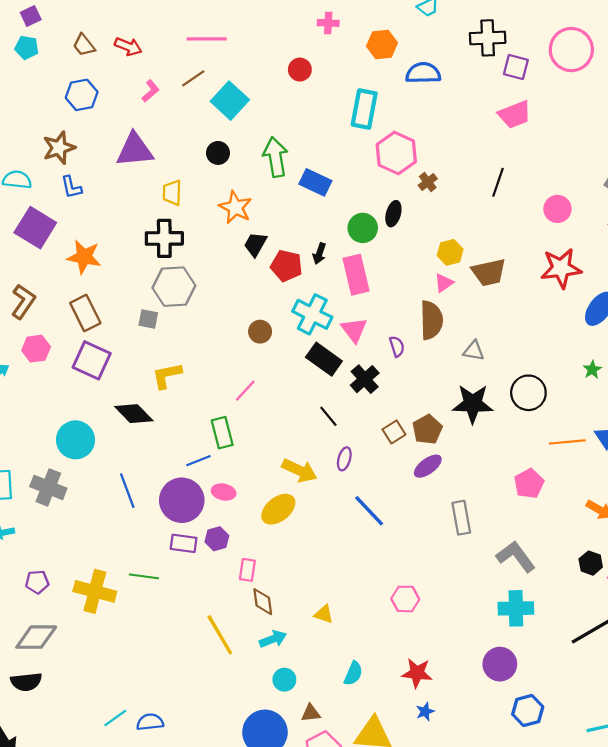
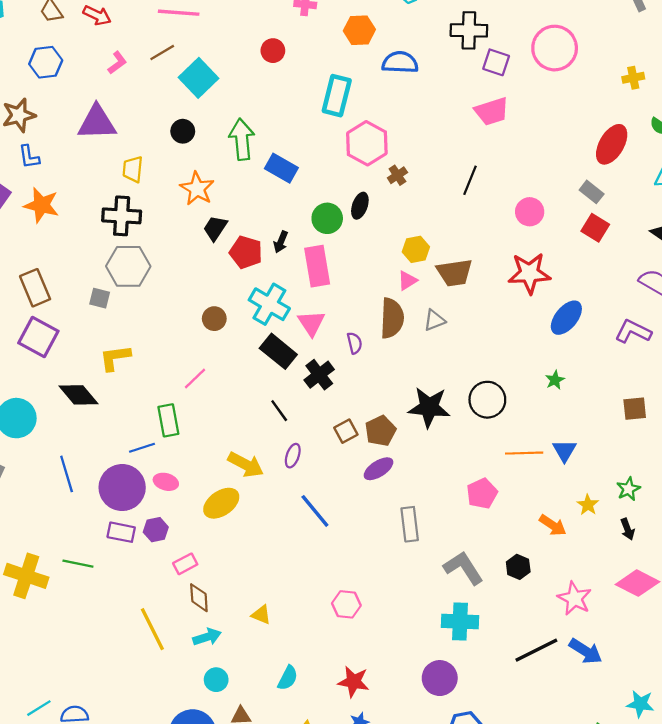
orange star: (84, 257) -> (41, 205), moved
gray triangle: (474, 351) -> (434, 320), moved, turned -35
black hexagon: (591, 563) -> (518, 567), moved
pink rectangle: (247, 570) -> (185, 564), turned 50

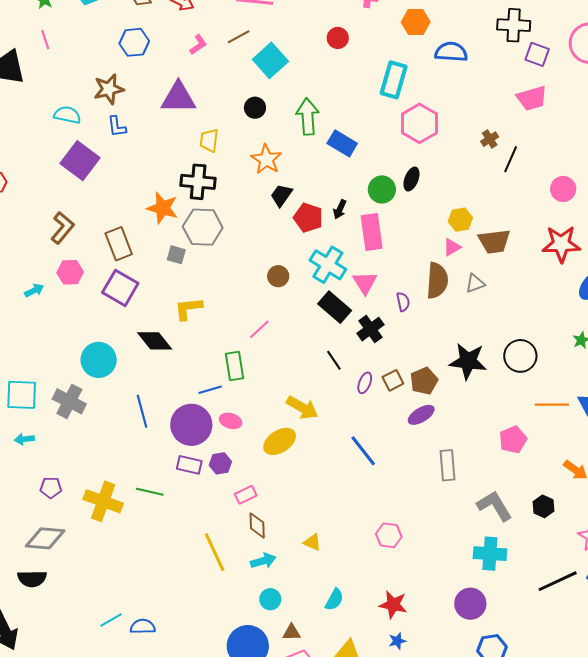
brown cross: (397, 175) -> (490, 139), moved
orange star: (41, 205) -> (163, 208), moved
purple ellipse: (293, 456) -> (365, 383), moved

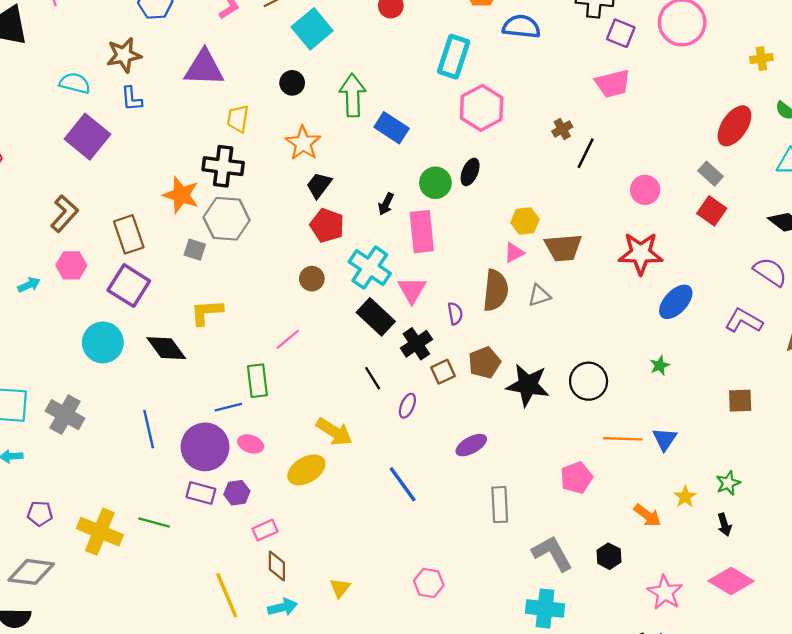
red pentagon: (308, 218) -> (327, 225), moved
cyan circle: (99, 360) -> (103, 342), moved
brown square: (393, 380) -> (443, 372), moved
brown pentagon: (424, 381) -> (484, 363), moved
yellow triangle: (312, 542) -> (340, 588), turned 42

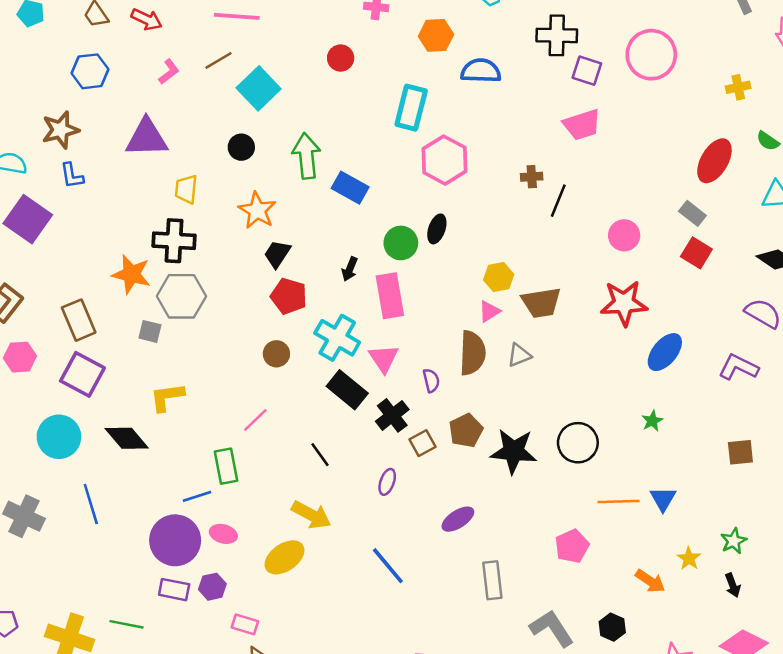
brown cross: (562, 129) -> (532, 177), turned 30
black line: (373, 378) -> (320, 455), moved
blue line: (149, 429) -> (91, 504), moved
pink rectangle: (265, 530) -> (245, 624), turned 45

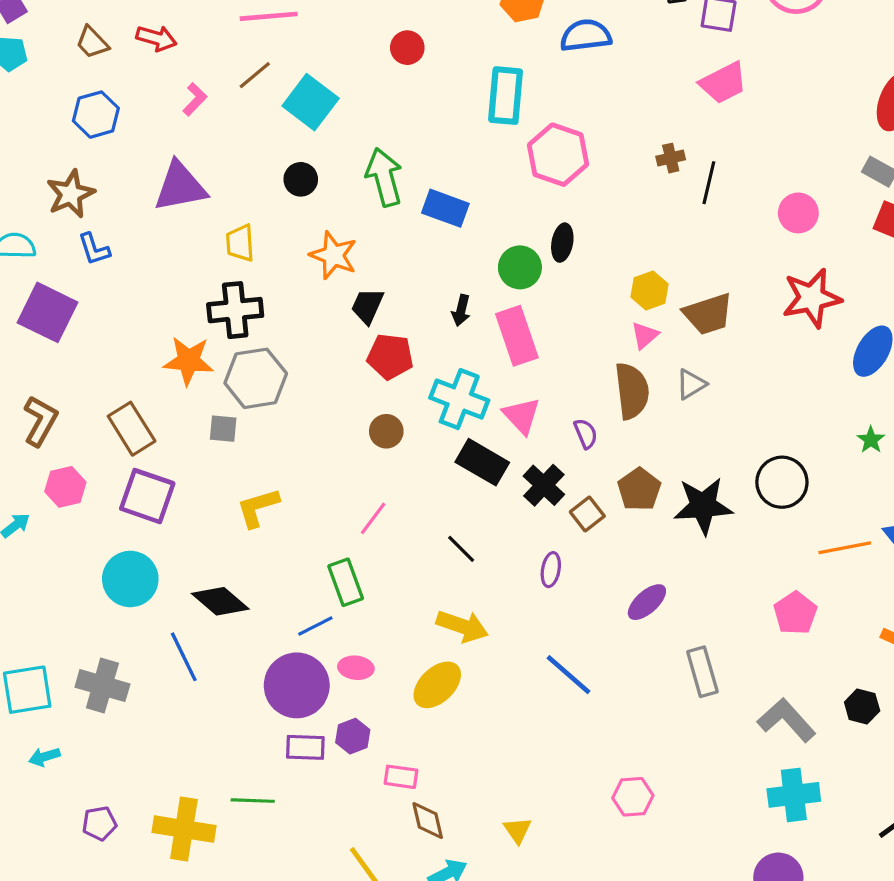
black diamond: (127, 438) -> (220, 601), moved

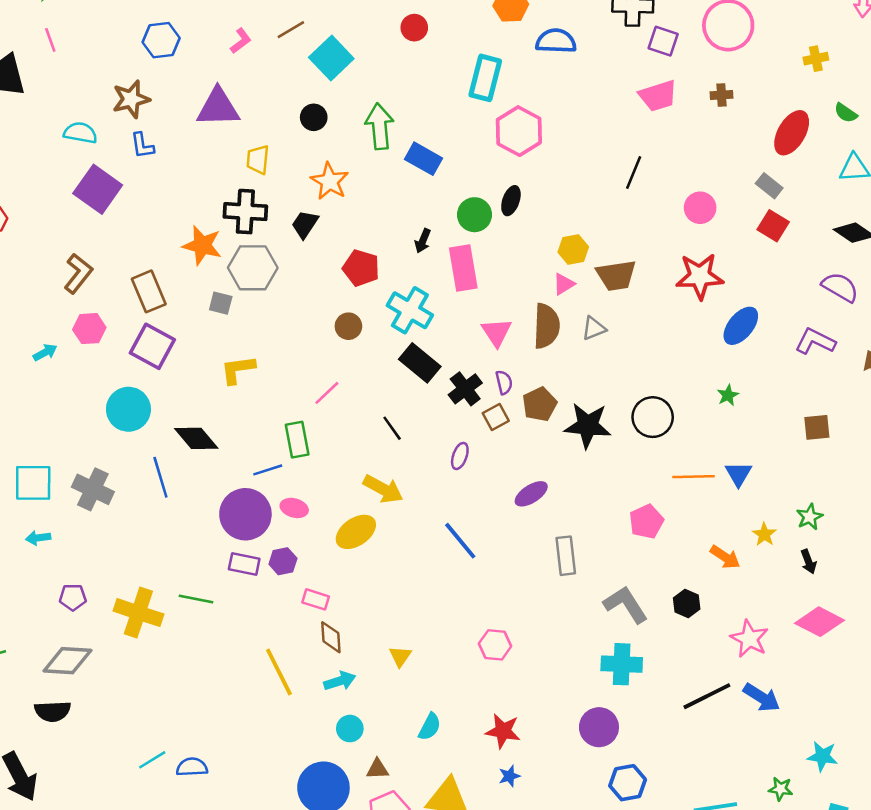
brown cross: (671, 158) -> (722, 95), moved
black trapezoid: (367, 306) -> (305, 224), moved
pink triangle: (522, 416) -> (497, 332), moved
purple semicircle: (586, 434) -> (504, 382), moved

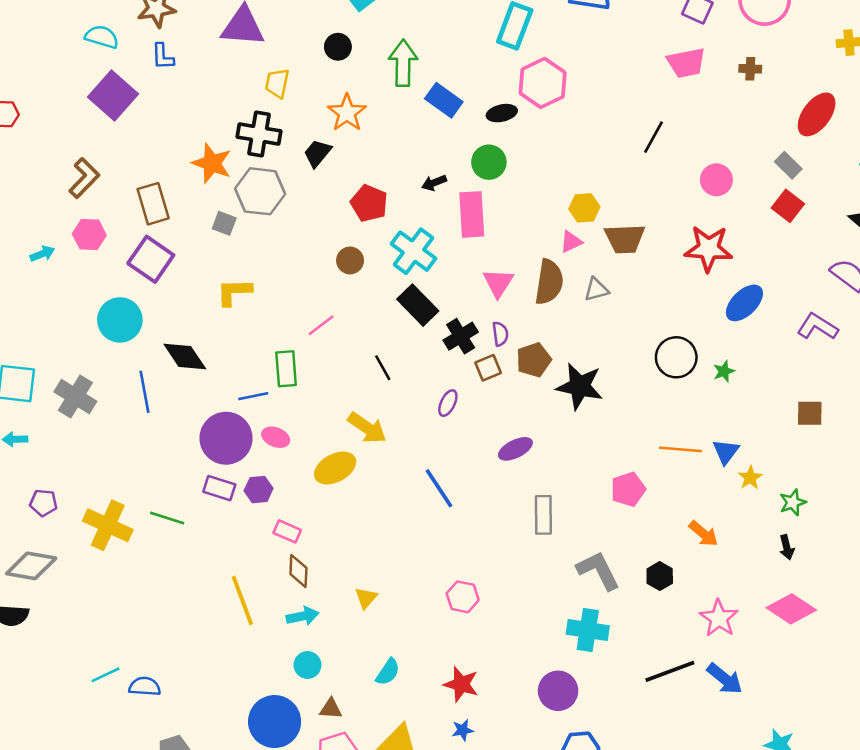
black ellipse: (511, 201) -> (502, 113), moved, turned 52
black arrow: (423, 241) -> (434, 183), turned 40
black circle: (653, 417) -> (676, 357), moved
yellow star: (764, 534) -> (750, 478), moved

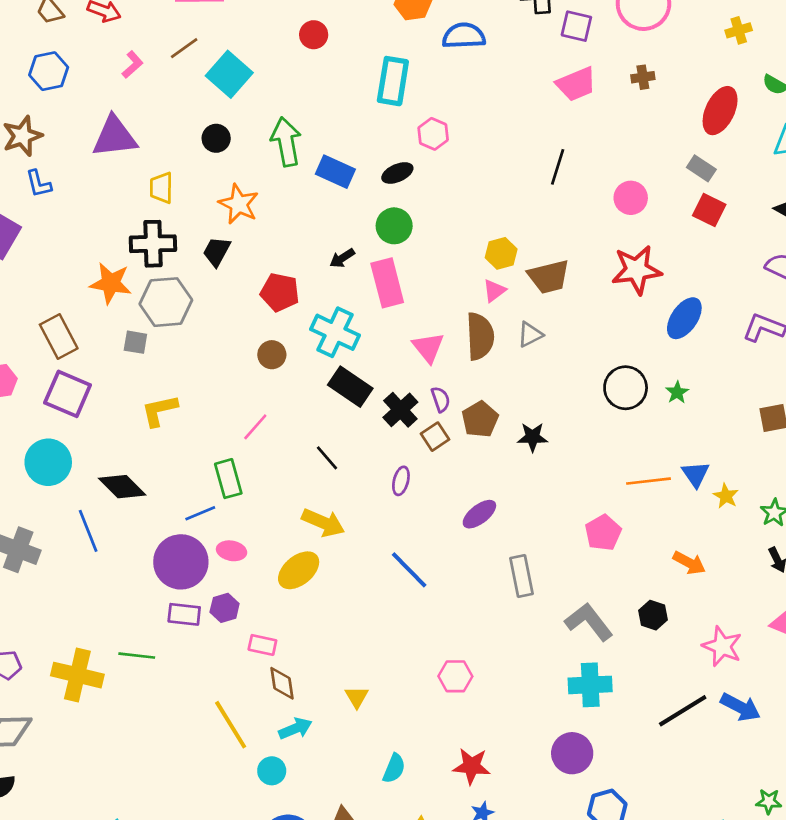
pink hexagon: (543, 83) -> (433, 134), size x0.6
black star: (580, 386) -> (533, 437), size x0.6
cyan circle: (308, 665) -> (272, 771), moved

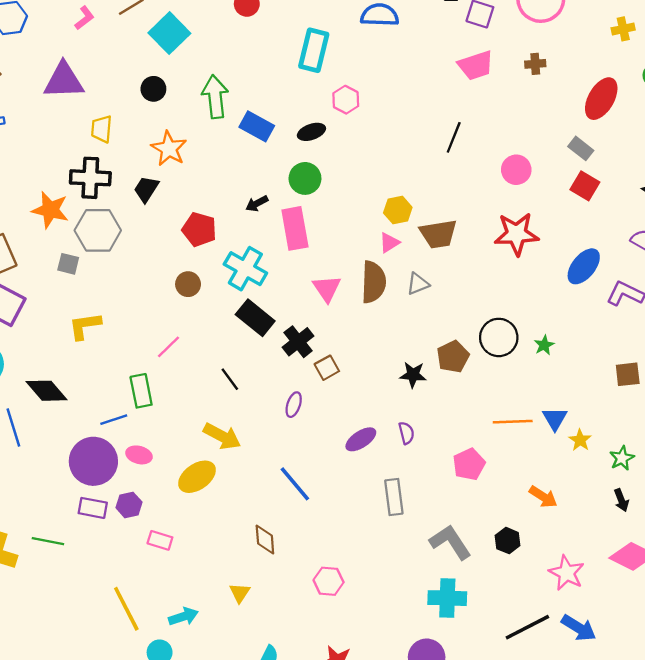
blue ellipse: (684, 318) -> (584, 266), moved
purple semicircle: (441, 399) -> (406, 433), moved
brown pentagon: (480, 419) -> (453, 357), moved
brown diamond: (282, 683) -> (265, 540), moved

